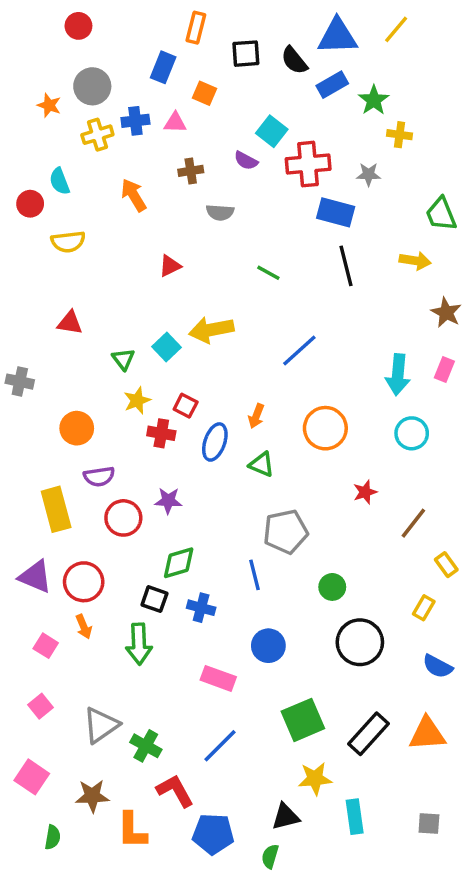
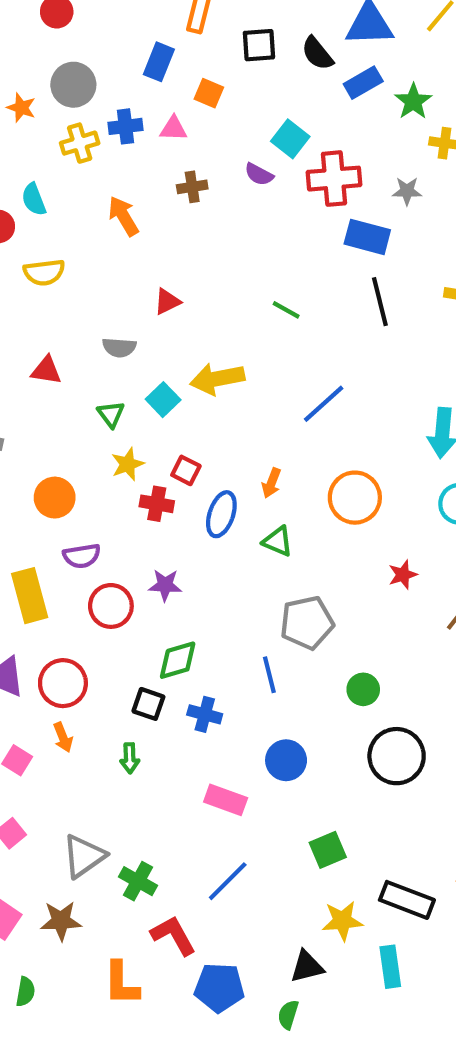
gray semicircle: (220, 212) -> (119, 347), moved
green arrow: (139, 644) -> (130, 758), size x0.6
green square: (303, 720) -> (328, 850), size x0.7
black rectangle: (369, 734) -> (407, 900), moved, turned 69
brown star: (92, 796) -> (61, 921), moved

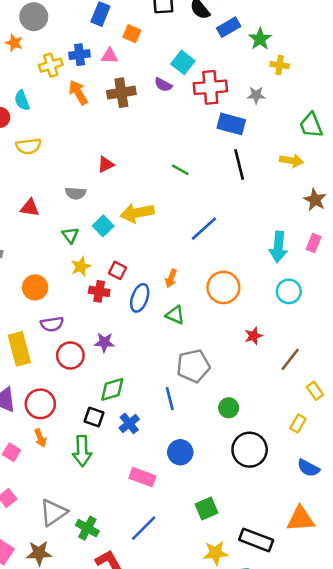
gray circle: (73, 85) -> (34, 17), moved
brown cross: (192, 187) -> (121, 93), size x1.5
orange arrow: (123, 216) -> (78, 93), moved
blue cross: (205, 714) -> (129, 423), turned 36
green arrow: (130, 758) -> (82, 451), size x1.6

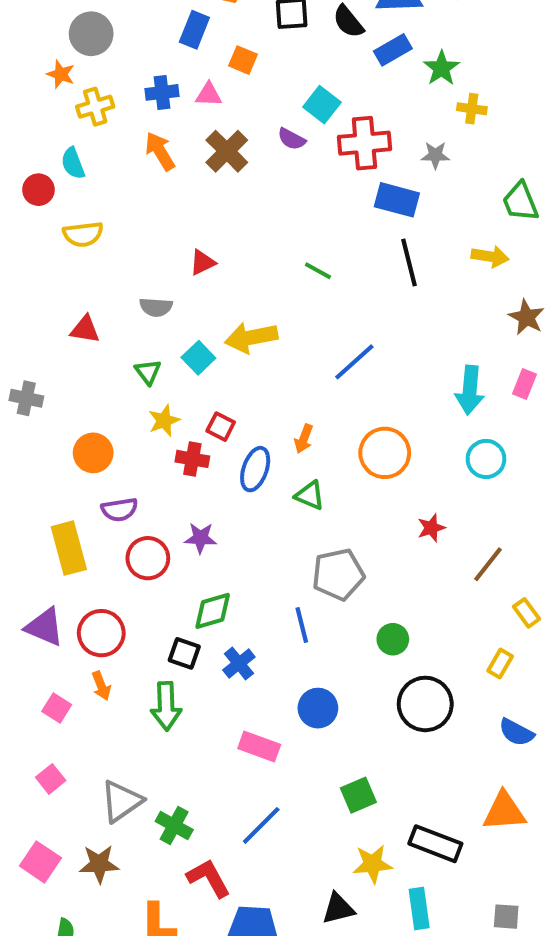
yellow cross: (51, 65) -> (95, 107), moved
brown cross: (121, 93) -> (227, 151), turned -36

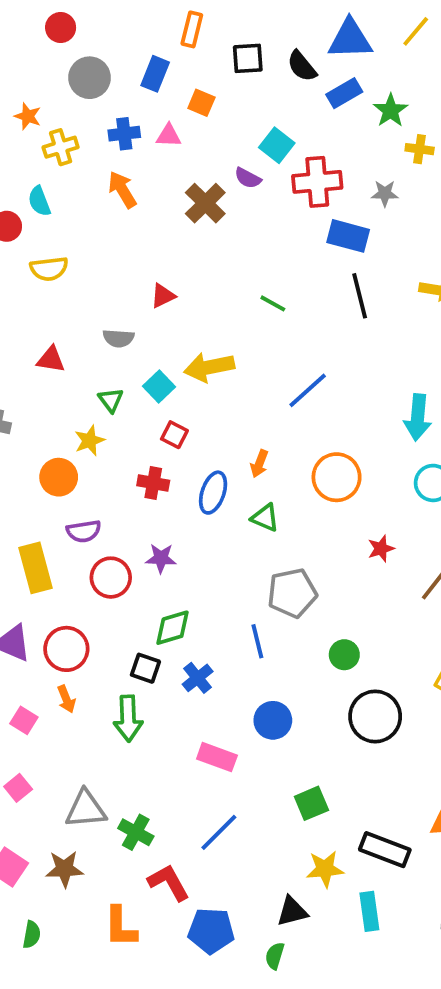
gray circle: (91, 34) -> (90, 78), moved
brown cross: (227, 151) -> (205, 203), moved
yellow star: (164, 420) -> (90, 441), moved
red square: (221, 427) -> (174, 435), moved
gray triangle: (121, 801) -> (86, 809), turned 30

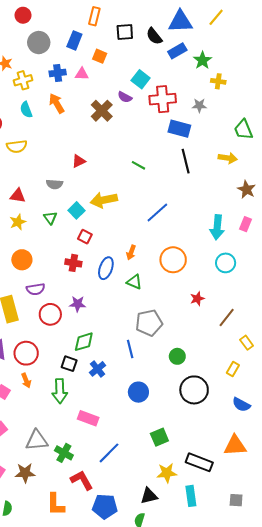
cyan semicircle: (39, 201) -> (26, 110), moved
yellow star: (90, 441) -> (18, 222), moved
pink rectangle: (217, 757) -> (88, 418), moved

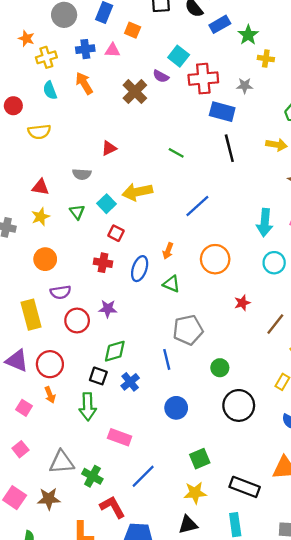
yellow star: (167, 473) -> (195, 493), moved

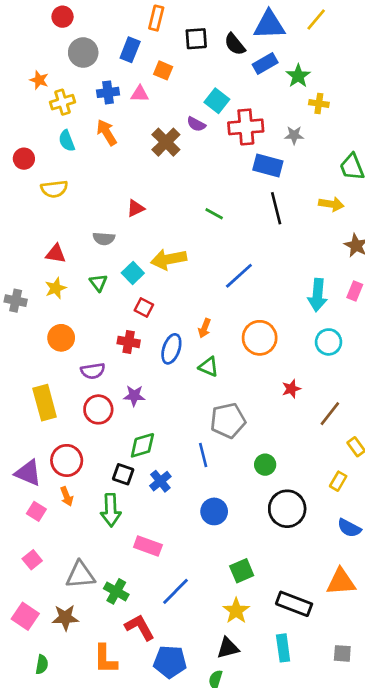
purple semicircle: (61, 292) -> (93, 371), moved
purple triangle: (17, 361) -> (28, 473), moved
yellow star: (195, 493) -> (236, 611), turned -30

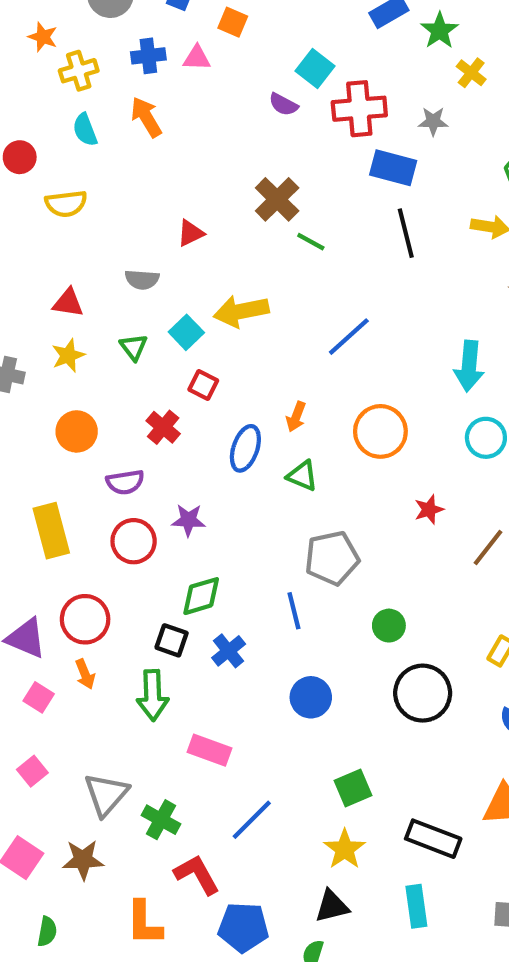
yellow cross: (319, 104) -> (471, 73), turned 30
brown cross: (166, 142) -> (277, 199), moved
red cross: (129, 342) -> (163, 427), moved, turned 30
gray triangle: (80, 575) -> (106, 794), turned -44

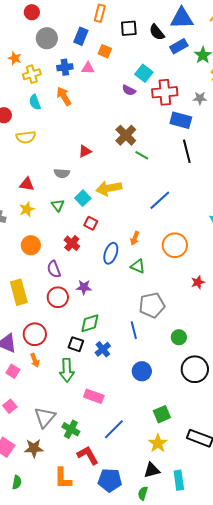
purple semicircle: (125, 482) -> (54, 269), turned 78
cyan rectangle: (416, 906) -> (179, 480), moved

